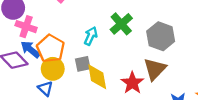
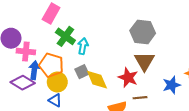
green cross: (121, 24) -> (65, 36), moved
blue arrow: (30, 49) -> (34, 70), turned 72

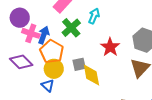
cyan arrow: (83, 46) -> (94, 16), moved
blue arrow: (34, 70) -> (44, 35), moved
red star: (128, 78) -> (110, 47), moved

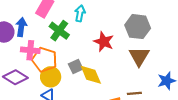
pink cross: (31, 33) -> (30, 50), moved
blue arrow: (44, 35) -> (21, 27), moved

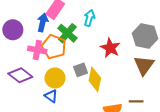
blue arrow: (21, 27) -> (43, 22), moved
orange pentagon: (45, 60) -> (54, 47), moved
yellow diamond: (91, 75) -> (95, 79), turned 30

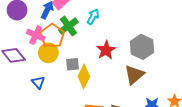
yellow circle: (55, 78) -> (48, 53), moved

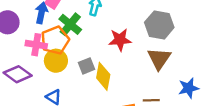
orange pentagon: (52, 36) -> (55, 40), turned 30
red star: (106, 50) -> (120, 40), turned -30

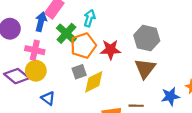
orange pentagon: (55, 40) -> (83, 46), moved
yellow circle: (56, 61) -> (36, 71), moved
yellow diamond: (103, 76) -> (94, 82), turned 50

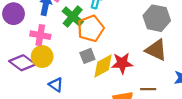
red star: (111, 50) -> (122, 63), moved
brown triangle: (145, 68) -> (156, 50), turned -40

